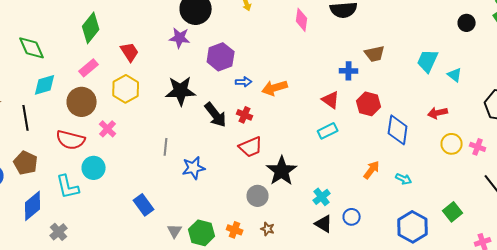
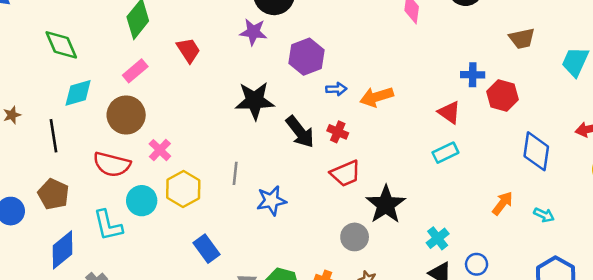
brown trapezoid: (375, 54) -> (522, 38), moved
yellow hexagon: (126, 89) -> (183, 189), moved
red hexagon: (369, 104) -> (503, 96), moved

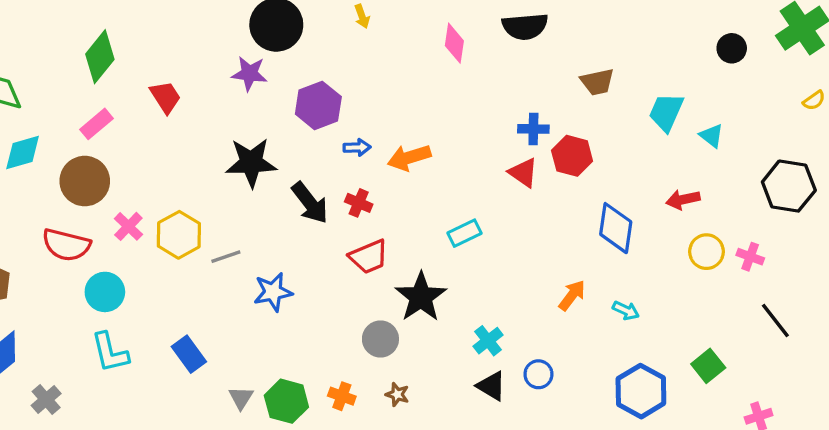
red triangle: (449, 112) -> (523, 173), moved
cyan rectangle: (445, 153) -> (465, 233), moved
gray line: (235, 173) -> (226, 257), turned 65
yellow hexagon: (183, 189) -> (179, 235), moved
cyan L-shape: (108, 225) -> (110, 352), moved

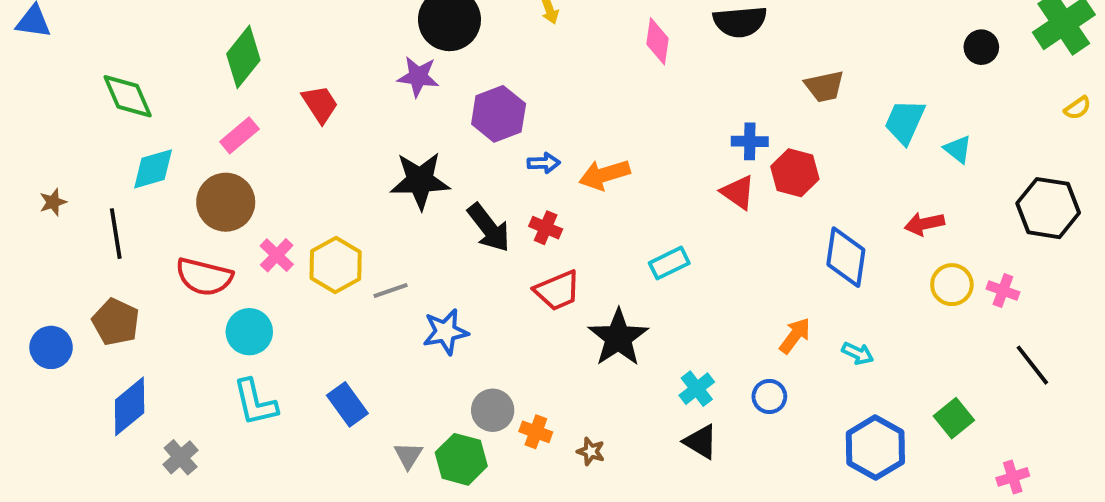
gray circle: (380, 339) -> (493, 410), moved
blue circle: (538, 374) -> (769, 396), moved
orange cross: (342, 396) -> (536, 432), moved

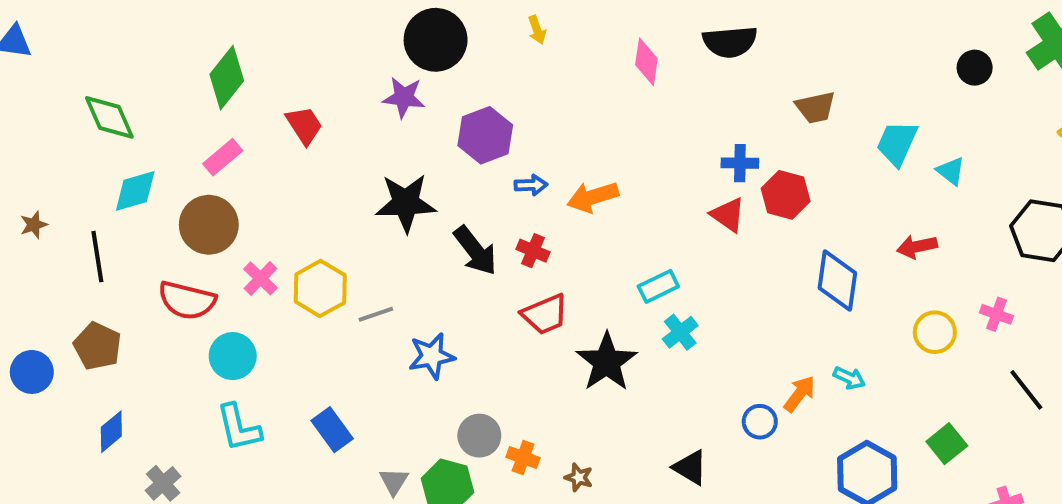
yellow circle: (952, 285) -> (935, 332), moved
orange arrow: (795, 336) -> (800, 394), moved
cyan cross: (697, 389) -> (680, 332), moved
blue diamond: (130, 406) -> (111, 432), size x0.7

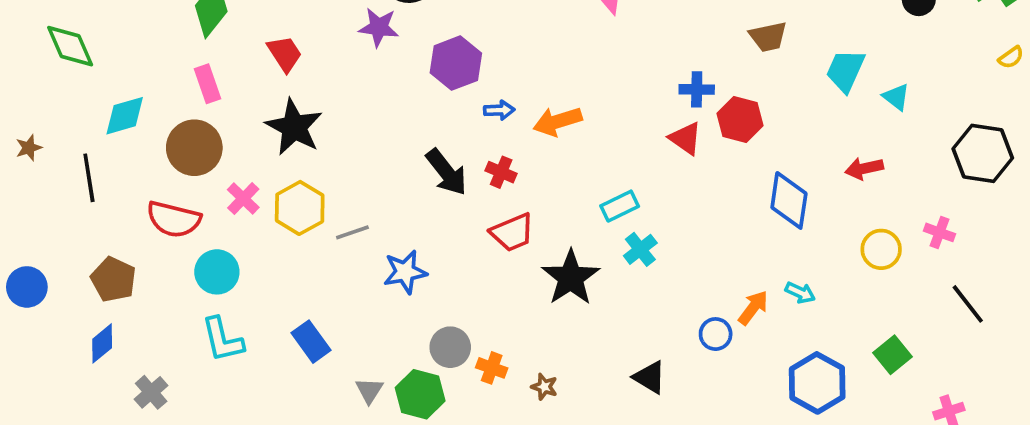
green diamond: (109, 117) -> (70, 46), moved
pink rectangle: (223, 157) -> (207, 84), turned -69
black star: (406, 203) -> (294, 127), moved, turned 30
brown pentagon: (97, 346) -> (113, 279), moved

